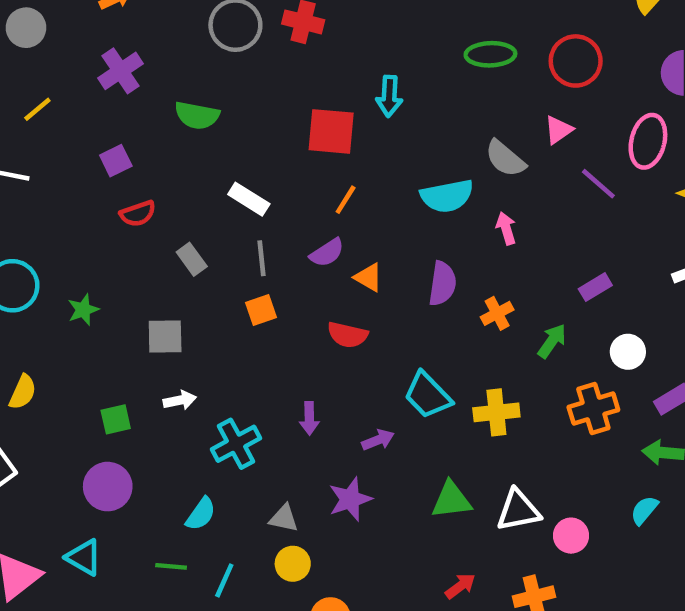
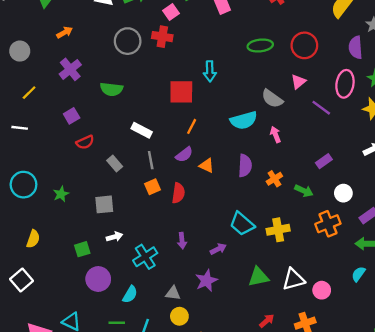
red semicircle: (347, 335) -> (178, 193), moved, turned -90
green arrow: (552, 341) -> (304, 191), turned 84
purple circle: (108, 487) -> (98, 279), moved

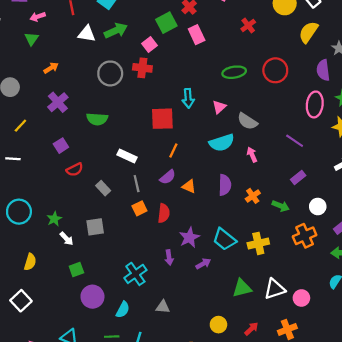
pink triangle: (298, 82) -> (219, 107), moved
purple line: (321, 108) -> (295, 141), moved
white arrow: (114, 237) -> (67, 239), moved, turned 64
purple star: (206, 281) -> (189, 237), moved
yellow circle: (179, 316) -> (218, 325), moved

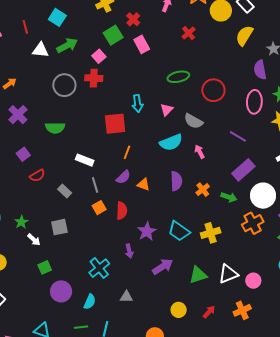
red circle: (275, 70) -> (213, 90), moved
purple rectangle: (298, 177) -> (243, 170), size x1.6
white circle: (318, 207) -> (263, 196), size x1.6
purple arrow: (203, 264) -> (163, 267), moved, size x1.5

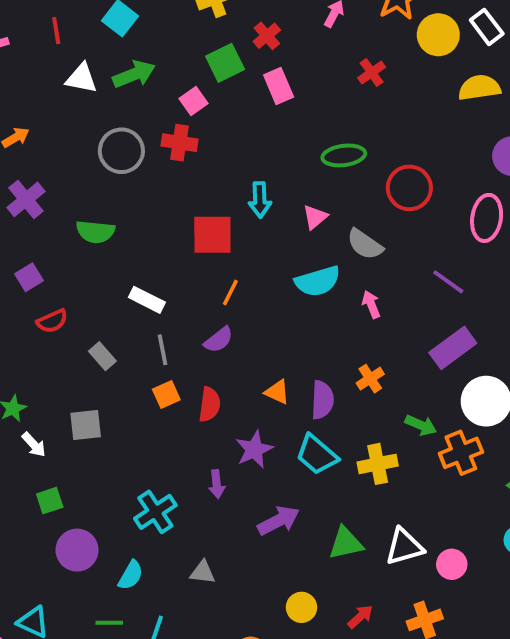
yellow semicircle: (244, 36) -> (479, 88), turned 45
purple semicircle: (176, 181) -> (322, 400), moved
orange triangle: (143, 184) -> (277, 392), moved
green arrow: (229, 197) -> (421, 425), moved

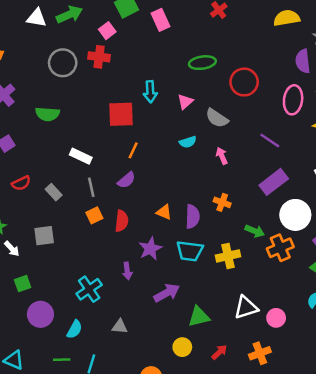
cyan semicircle: (318, 281) -> (188, 142), size x0.6
red semicircle: (52, 321) -> (21, 183), moved
orange cross: (370, 379) -> (222, 202), turned -35
cyan trapezoid: (317, 455) -> (190, 251), turned -32
green triangle: (346, 543) -> (199, 317), moved

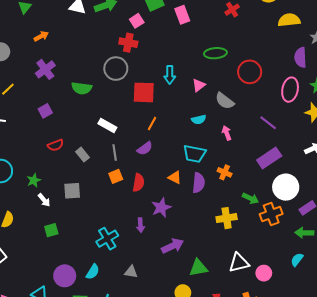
gray circle: (63, 63) -> (116, 69), moved
cyan trapezoid: (190, 251) -> (195, 154), moved
purple circle: (40, 314) -> (65, 276), moved

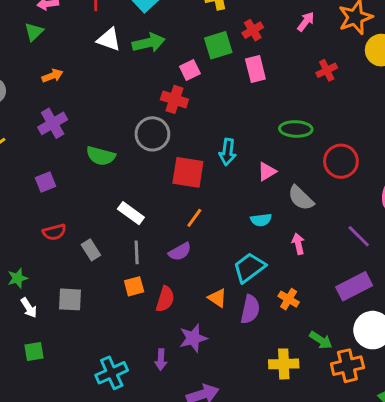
cyan trapezoid: (195, 154) -> (249, 268), turned 125

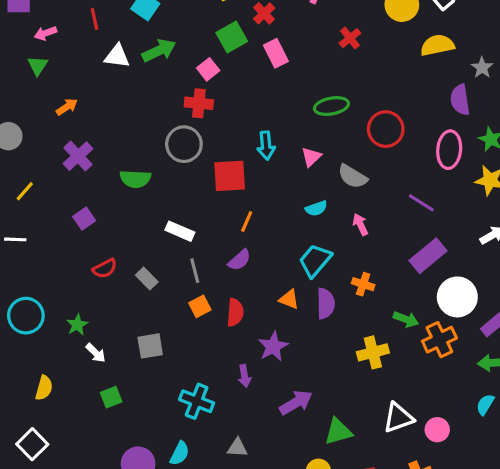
gray square: (70, 299) -> (150, 346), moved
cyan cross: (112, 373) -> (197, 401), turned -32

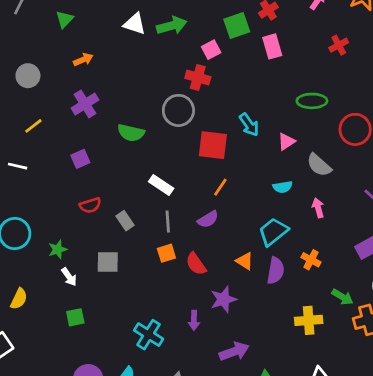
cyan arrow: (266, 146) -> (249, 125), turned -40
red semicircle: (235, 312) -> (196, 264), turned 130
gray square: (150, 346) -> (108, 262), moved

